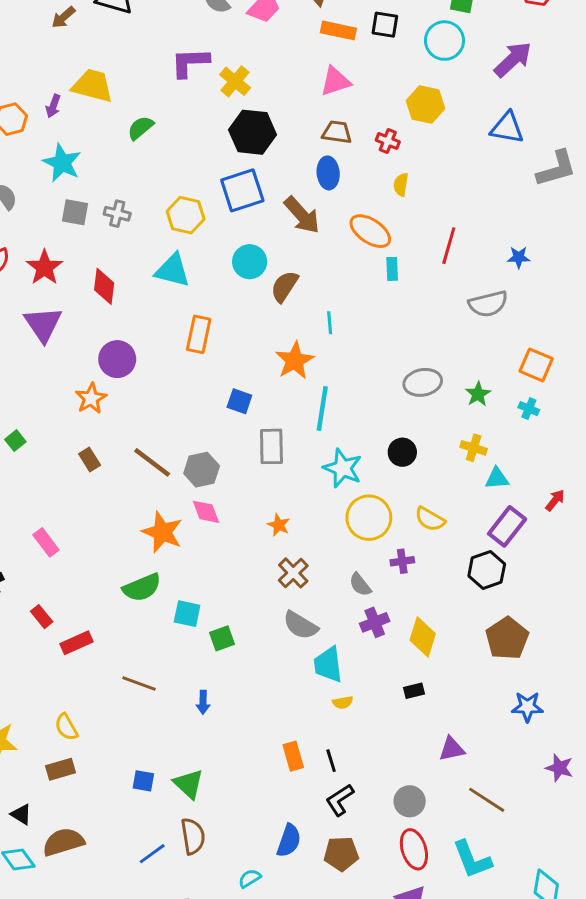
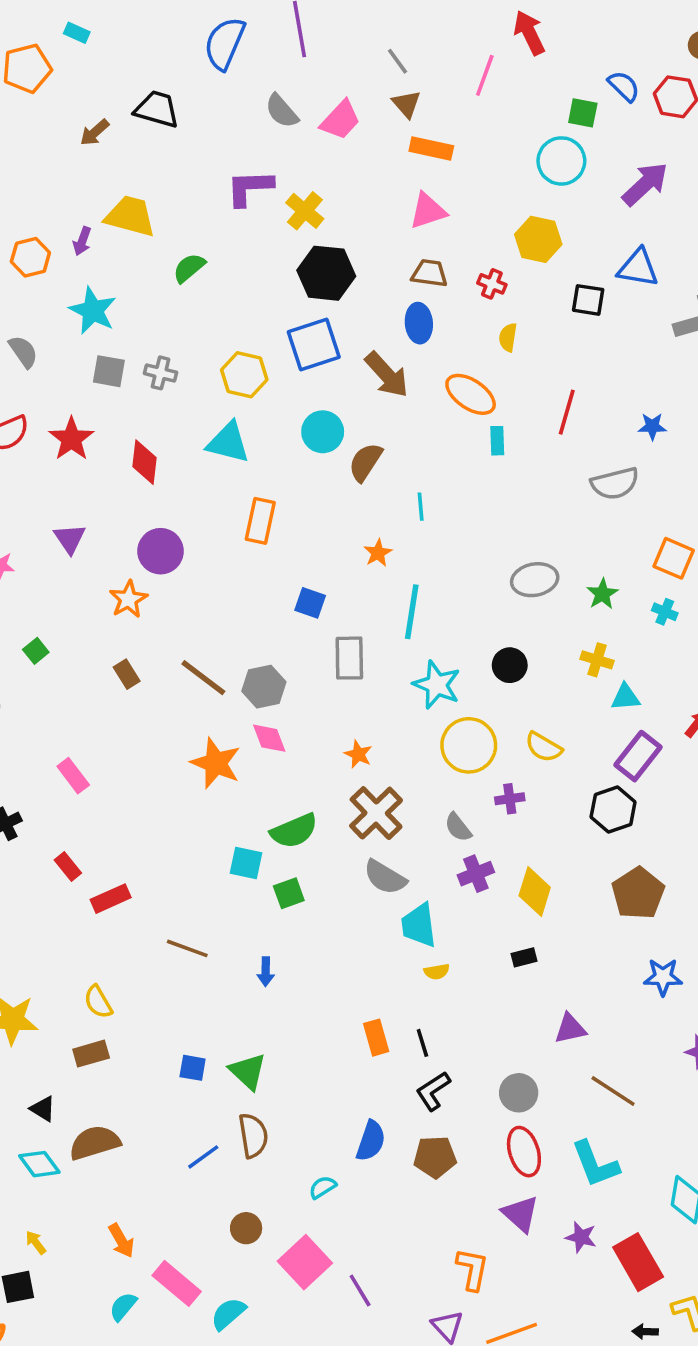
black square: (385, 25) -> (588, 300), moved
purple triangle: (43, 324) -> (70, 539), moved, size x0.7
orange star: (295, 361) -> (378, 553), size x0.6
brown cross: (293, 573) -> (376, 813), size x1.4
green semicircle: (142, 587) -> (294, 831), moved

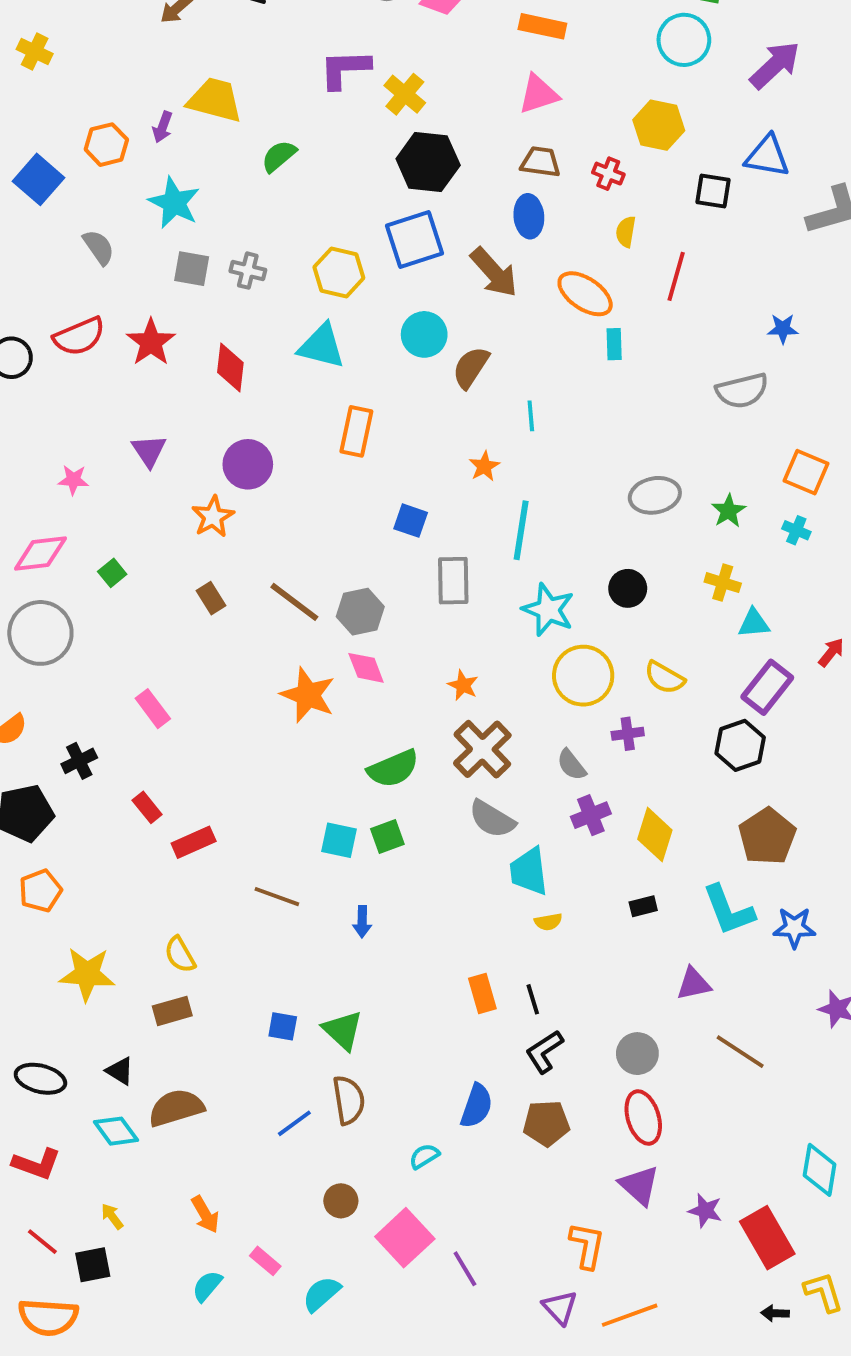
red line: (567, 412) -> (676, 276), moved
cyan square: (246, 863) -> (339, 840), moved
cyan L-shape: (595, 1164) -> (728, 910), moved
pink rectangle: (177, 1283) -> (265, 1261), size x0.6

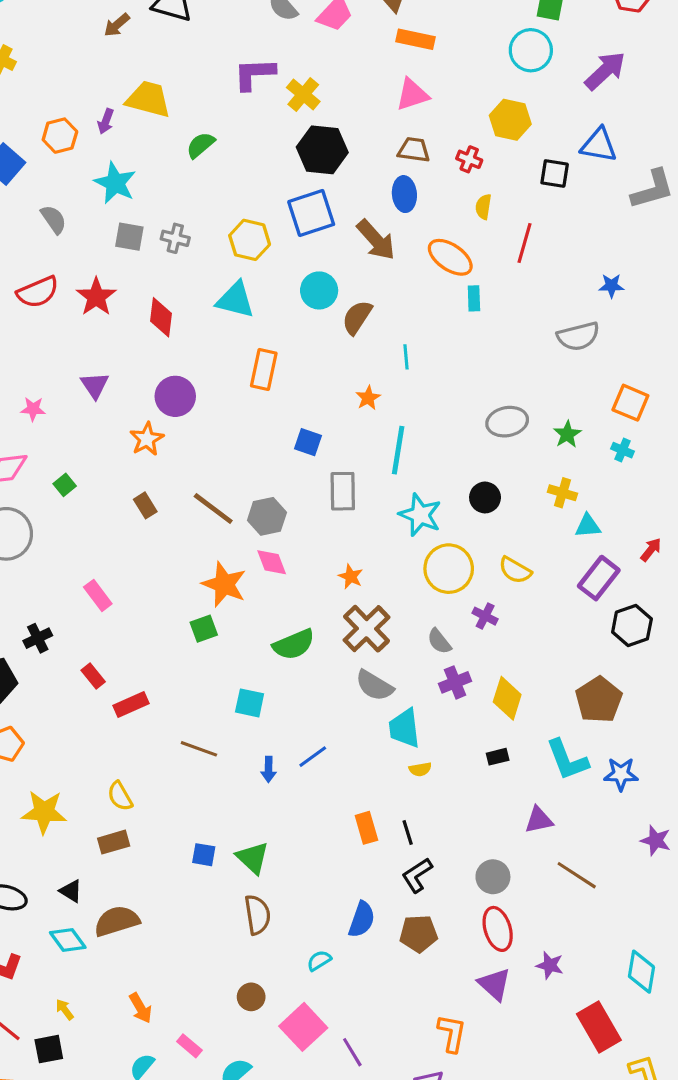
purple cross: (628, 734) -> (485, 616), turned 35
black hexagon: (740, 745) -> (632, 625), moved
green square: (387, 836) -> (204, 629), moved
blue line: (294, 1123) -> (313, 757), moved
purple star: (705, 1211) -> (550, 965), moved

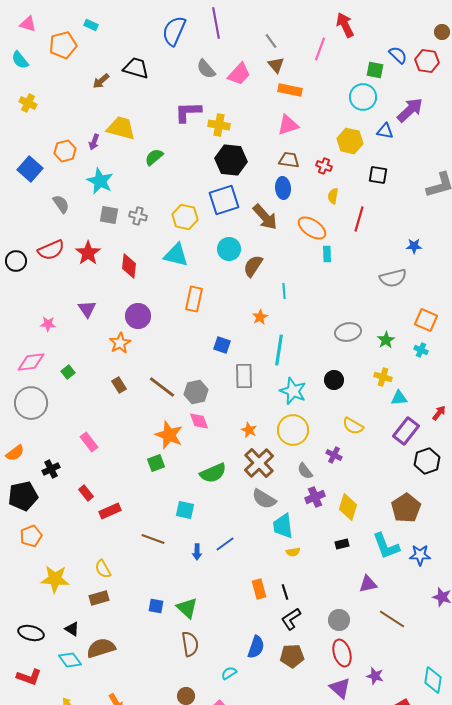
yellow cross: (303, 94) -> (219, 125), turned -30
blue triangle: (599, 145) -> (385, 131), moved, size x0.7
yellow circle: (449, 569) -> (293, 430), moved

